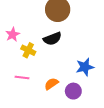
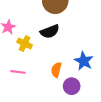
blue star: (85, 67) -> (84, 61), turned -30
orange semicircle: (51, 84) -> (56, 70), moved, turned -40

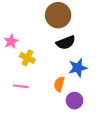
black semicircle: (50, 31) -> (66, 43), moved
blue star: (84, 61) -> (78, 68), moved, turned 30

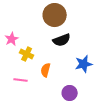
blue star: (78, 68) -> (84, 64), moved
orange semicircle: (59, 84) -> (46, 70), moved

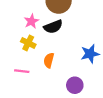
pink star: (12, 39) -> (31, 21), moved
black semicircle: (62, 40) -> (53, 27), moved

